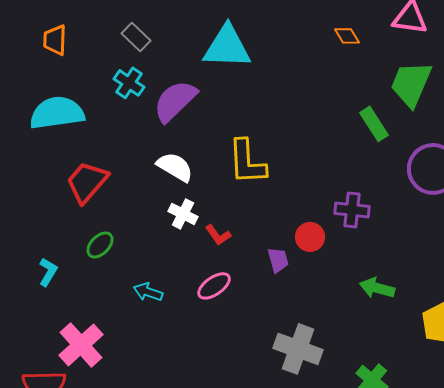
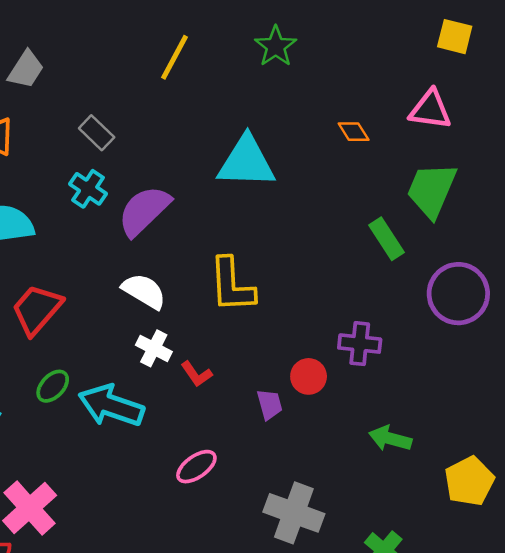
cyan triangle: (227, 47) -> (246, 162), moved
pink ellipse: (214, 286) -> (196, 467), moved
cyan arrow: (148, 292) -> (111, 406), moved, size x1.8

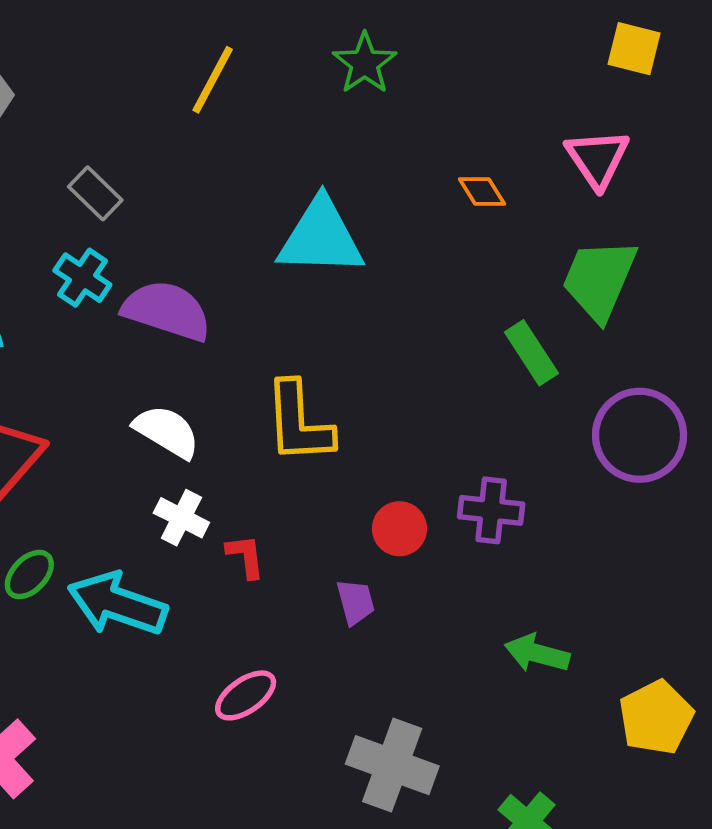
pink triangle: (430, 110) -> (597, 159), turned 48
purple semicircle: (144, 211) -> (167, 311), turned 62
red L-shape: (196, 374) -> (246, 556), turned -152
red circle: (309, 376) -> (399, 529), moved

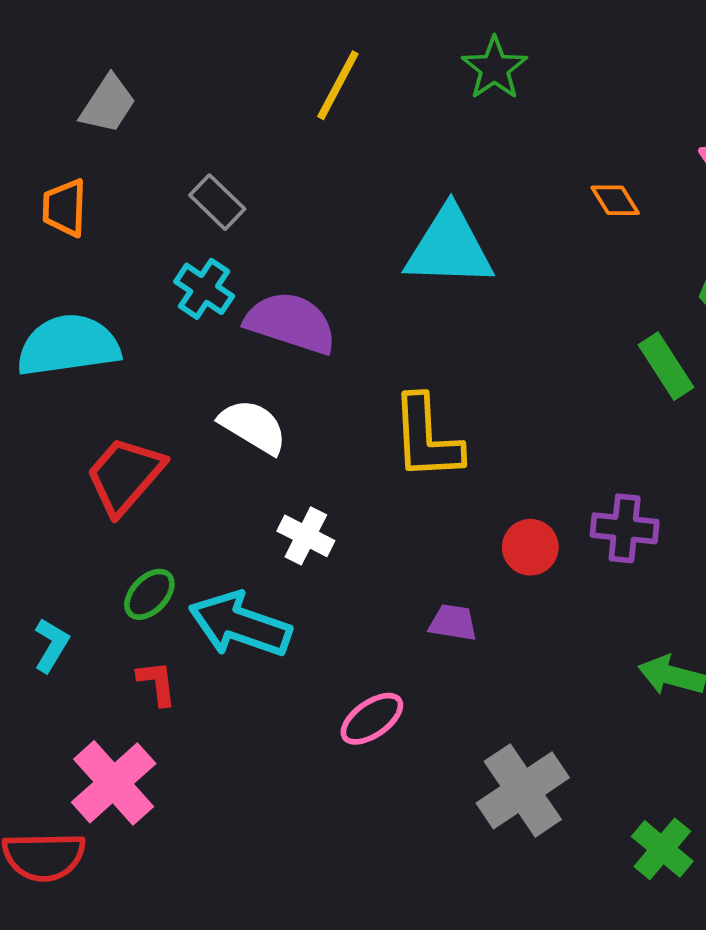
white semicircle: (167, 432) -> (253, 426), moved
red L-shape: (246, 556) -> (157, 683), moved
purple trapezoid: (356, 602) -> (453, 623), moved, turned -66
gray cross: (392, 765) -> (523, 790), turned 36

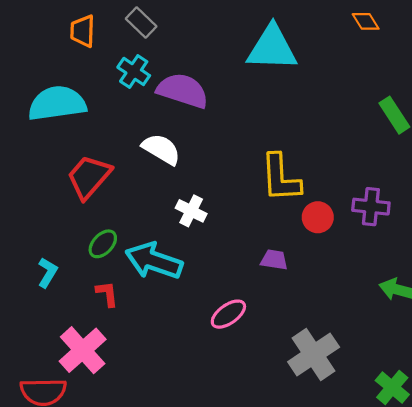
orange trapezoid: (65, 208) -> (83, 31), moved
yellow L-shape: (427, 438) -> (281, 178), moved

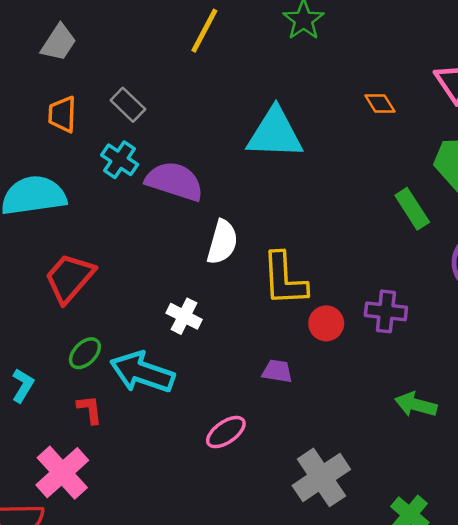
white semicircle: (161, 149) -> (222, 242), moved, turned 75

